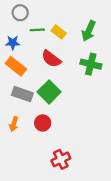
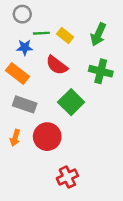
blue star: (13, 43) -> (25, 47), moved
green square: (49, 92) -> (71, 102), moved
red circle: (43, 123) -> (47, 137), size x1.5

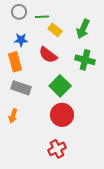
green line: (41, 33) -> (42, 17), moved
orange rectangle: (18, 74) -> (15, 62), turned 36
red circle: (47, 137) -> (62, 115), moved

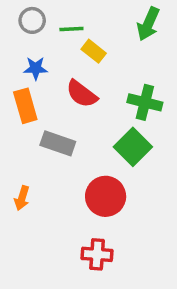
green arrow: (83, 29) -> (148, 24), moved
green square: (60, 86) -> (133, 147), moved
gray rectangle: (21, 88) -> (58, 143), moved
red cross: (57, 149) -> (97, 254), turned 30

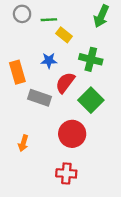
blue star: (36, 68) -> (49, 60), moved
red semicircle: (82, 94) -> (65, 83), moved, turned 90
green cross: (145, 102) -> (91, 59), moved
orange arrow: (22, 198) -> (23, 143), moved

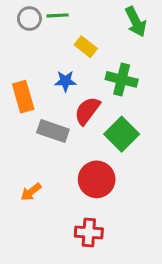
green arrow: (101, 16) -> (136, 22), turned -50
green line: (49, 20) -> (58, 15), moved
orange arrow: (23, 143) -> (31, 192), turned 35

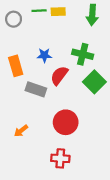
gray circle: (29, 19) -> (14, 19), moved
green arrow: (136, 22) -> (92, 15), turned 30
yellow rectangle: (86, 47) -> (58, 12), moved, turned -40
green square: (122, 134) -> (94, 82), moved

